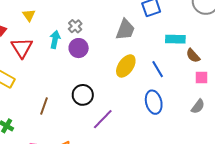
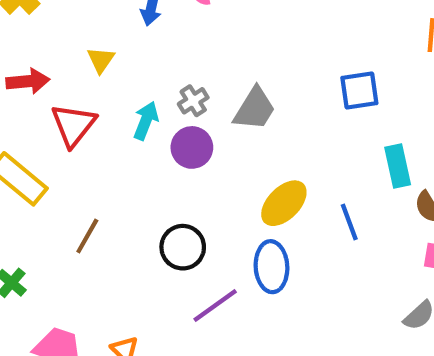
gray trapezoid: (125, 30) -> (255, 109), moved
cyan rectangle: (175, 39) -> (398, 166), turned 66
blue ellipse: (154, 102) -> (271, 267), moved
brown line: (44, 106) -> (87, 236), moved

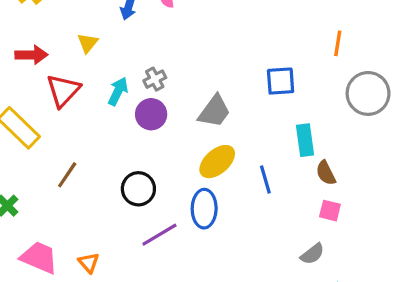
gray trapezoid: (255, 109) -> (214, 111), moved

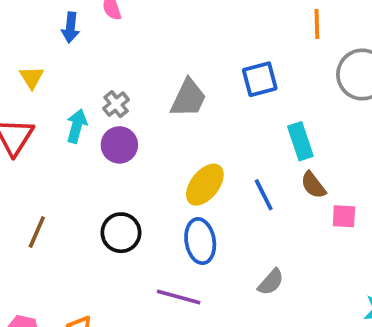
gray trapezoid: (214, 111) -> (188, 98), moved
brown semicircle: (326, 173) -> (313, 185), moved
purple line: (159, 235) -> (179, 297), moved, turned 57
gray semicircle: (312, 254) -> (271, 282), moved

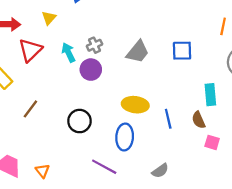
cyan arrow: (77, 126) -> (68, 53), turned -54
cyan rectangle: (300, 141) -> (210, 95), moved
yellow ellipse: (205, 185) -> (135, 105), turned 45

